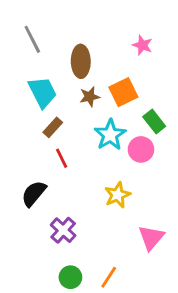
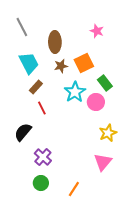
yellow star: (117, 195) -> (108, 133), moved
green circle: (70, 277) -> (41, 183), moved

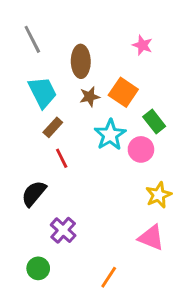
orange square: (84, 63) -> (123, 92), turned -30
pink triangle: (103, 162) -> (151, 238), turned -48
green circle: (41, 183) -> (38, 268), moved

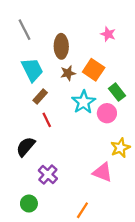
pink triangle: (151, 238) -> (102, 172), moved

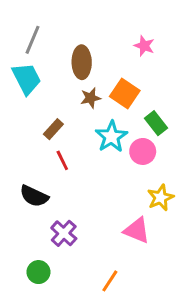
gray line: (24, 30) -> (33, 40), turned 50
cyan trapezoid: (32, 70) -> (27, 79), moved
black semicircle: (26, 147) -> (34, 196), turned -105

